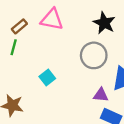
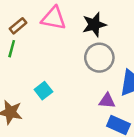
black star: (104, 23) -> (94, 25), moved, turned 30
cyan square: (47, 78) -> (43, 91), moved

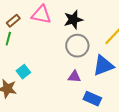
cyan square: (43, 91) -> (23, 72), moved
purple triangle: (107, 101) -> (74, 77), moved

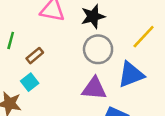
brown rectangle: (13, 21) -> (35, 56), moved
purple triangle: (74, 77) -> (94, 89), size x1.5

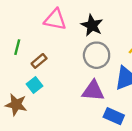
black star: (93, 16) -> (92, 25), turned -30

